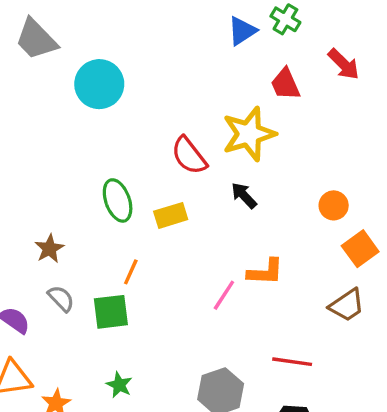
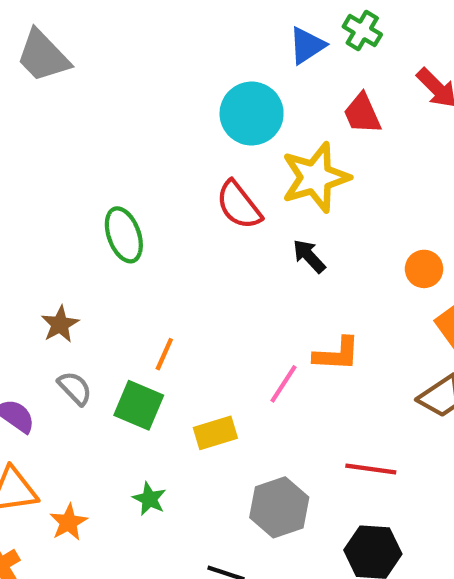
cyan circle: (99, 84) -> (252, 114), moved
green ellipse: (118, 200) -> (124, 235), moved
yellow rectangle: (171, 215) -> (215, 433), moved
green square: (111, 312) -> (139, 405), turned 30

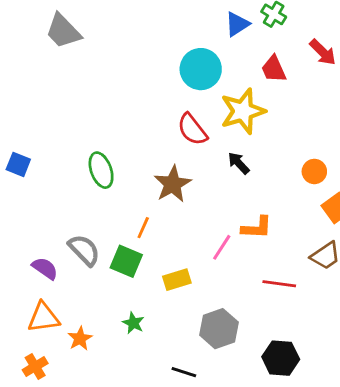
green ellipse: (124, 235) -> (101, 170), moved
brown star: (60, 324) -> (173, 184), moved, size x1.5
gray semicircle: (75, 388) -> (84, 250), size x1.4
red line: (371, 469) -> (279, 284), moved

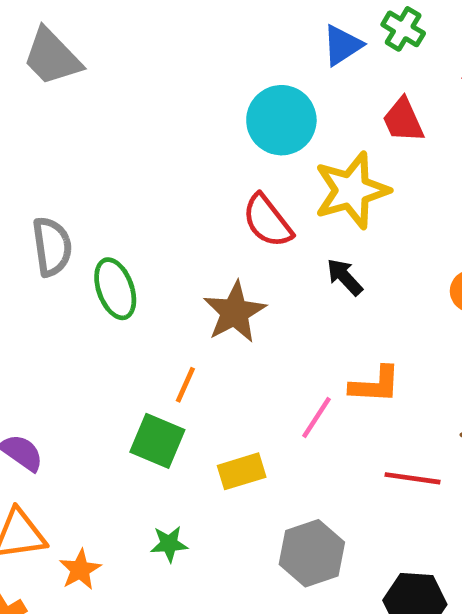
gray semicircle: (84, 250) -> (52, 247), moved, turned 36
green star: (133, 323) -> (169, 544), turned -30

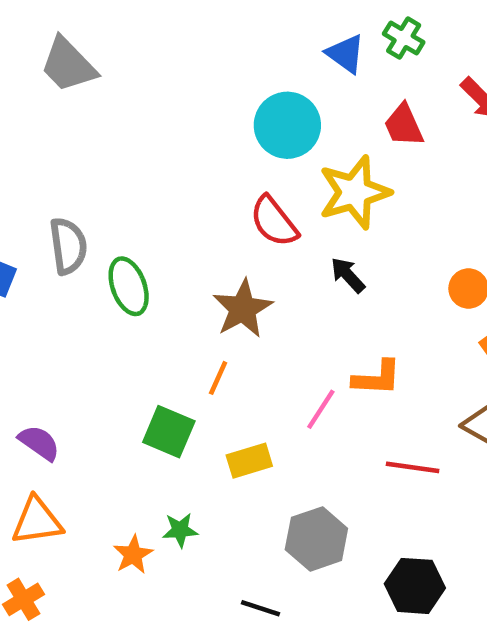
blue triangle: (342, 45) -> (346, 54), turned -51
orange line: (185, 385) -> (218, 378), moved
orange star: (80, 570) -> (133, 555), moved

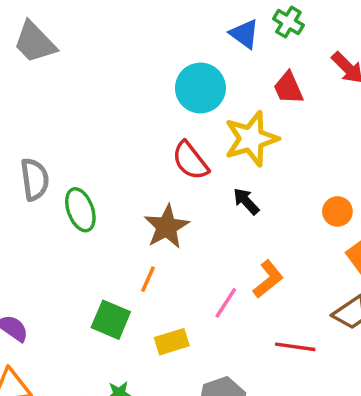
orange L-shape: (377, 378) -> (268, 279), turned -42

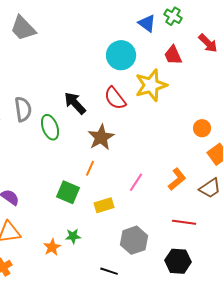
black arrow: (246, 201) -> (75, 103), moved, size x1.4
orange L-shape: (268, 279) -> (177, 179), moved
red line: (295, 347) -> (184, 222), moved

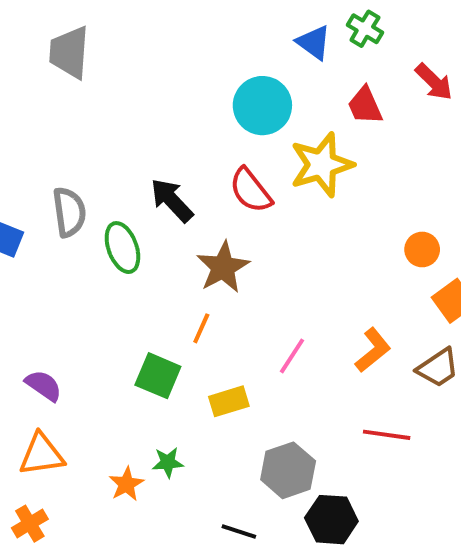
gray trapezoid: (23, 28) -> (69, 52), turned 48
black hexagon: (178, 261) -> (331, 520), moved

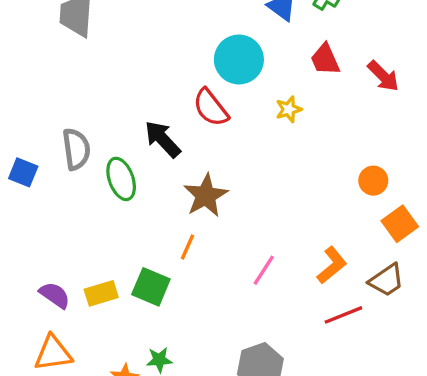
red arrow: (434, 82) -> (383, 76), moved
yellow star: (322, 165) -> (289, 109), size x0.5
red semicircle: (251, 190) -> (211, 108), moved
yellow rectangle: (229, 401) -> (101, 293), moved
red line: (387, 435) -> (343, 315), moved, turned -30

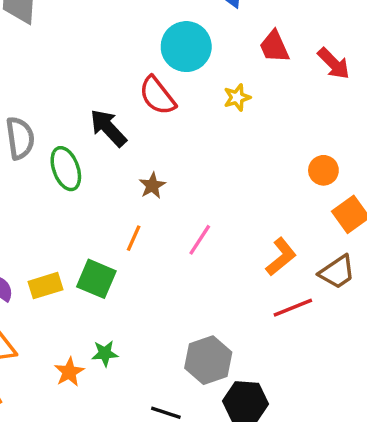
brown star: (206, 196) -> (152, 186), size x0.6
pink line: (264, 270) -> (200, 240), moved

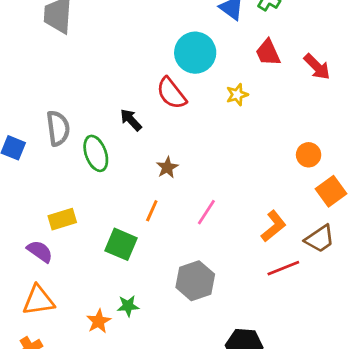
black arrow: (108, 128) -> (131, 120), size x0.7
yellow rectangle: (45, 286) -> (62, 219), moved
gray hexagon: (208, 360) -> (195, 281), moved

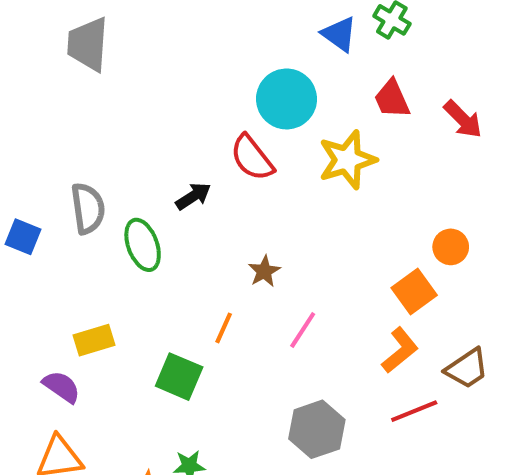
yellow star: (237, 95) -> (347, 160), size x1.8
black arrow: (131, 120) -> (193, 196), turned 100
brown star: (167, 167) -> (264, 271), moved
orange square: (331, 191) -> (414, 291), moved
gray hexagon: (195, 281) -> (317, 429), moved

